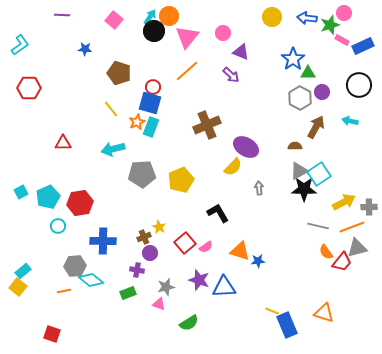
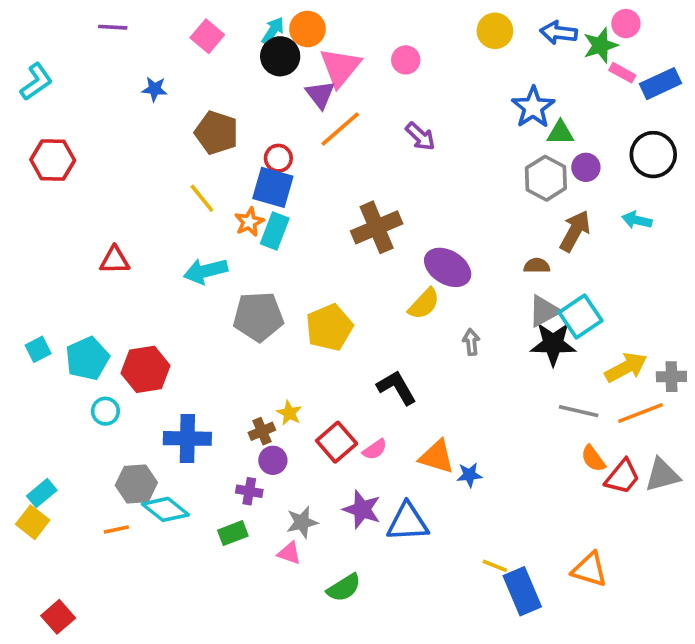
purple triangle: (241, 52) -> (320, 95), moved, turned 30
gray triangle: (357, 248) -> (662, 475), moved
red square: (52, 334) -> (58, 617), moved, turned 30

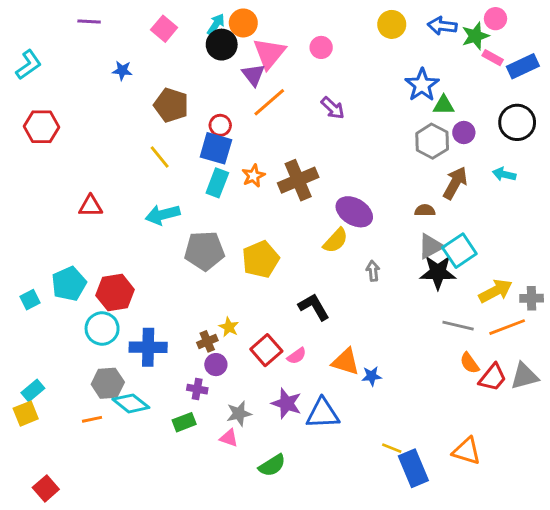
orange star: (249, 222) -> (253, 176), moved
cyan square: (38, 349) -> (30, 300), moved
cyan circle: (105, 411) -> (102, 329), moved, size x1.5
yellow square: (33, 522) -> (26, 414), turned 30

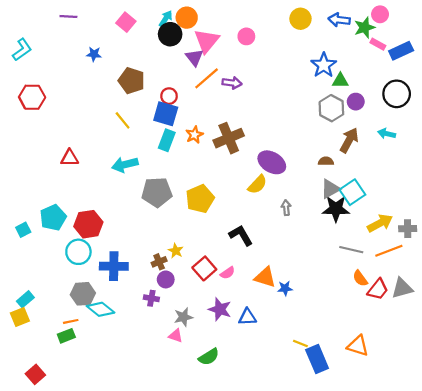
purple arrow: (333, 108) -> (232, 83), moved, turned -36
blue triangle: (323, 414) -> (247, 317), size x0.7
green rectangle: (184, 422) -> (66, 336), moved

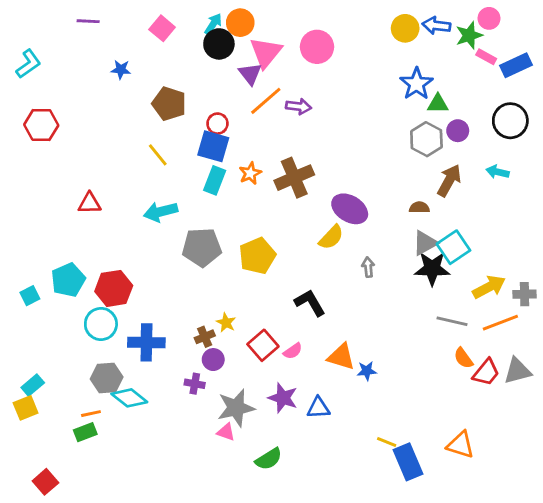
yellow circle: (300, 19) -> (405, 28), moved
pink circle: (246, 36) -> (317, 47), size x1.5
gray star: (183, 317) -> (236, 408), size x1.5

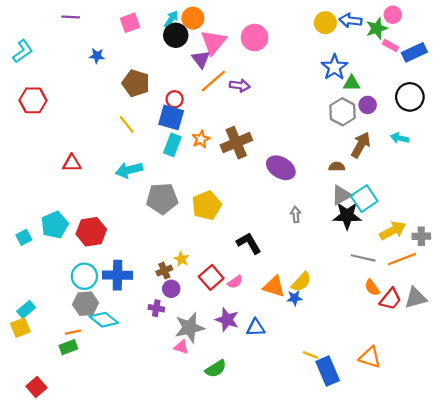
pink square: (162, 28) -> (130, 23), turned 30
yellow semicircle: (331, 237) -> (301, 282), moved
cyan circle: (101, 324) -> (84, 276), moved

